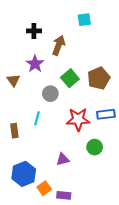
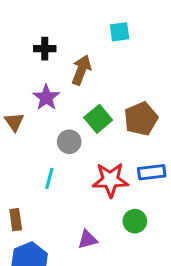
brown rectangle: (14, 131) -> (16, 220), moved

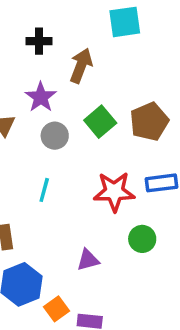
cyan square: (120, 32) -> (125, 22), size x1.4
gray circle: (69, 142) -> (55, 136), moved

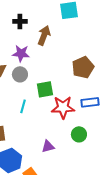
purple star: (41, 97) -> (21, 53), turned -30
green square: (100, 122) -> (45, 89), moved, turned 30
gray circle: (55, 136) -> (20, 74), moved

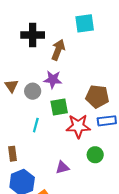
black cross: (20, 21) -> (33, 35), size x1.5
purple star: (21, 53) -> (53, 79), moved
brown pentagon: (83, 67) -> (97, 96), moved, turned 30

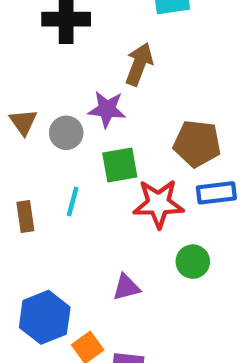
brown arrow: (58, 50) -> (139, 64), moved
brown rectangle: (13, 154) -> (25, 217), moved

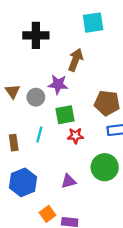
red star: (158, 204) -> (76, 136), moved, size x0.6
green circle: (193, 262) -> (105, 167), size x1.5
blue hexagon: (45, 317) -> (23, 182), moved

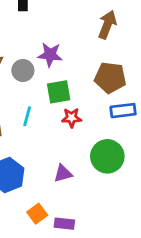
brown arrow: (76, 60) -> (107, 25), moved

